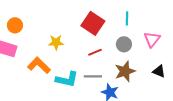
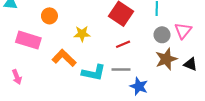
orange circle: (15, 25) -> (49, 16), moved
gray circle: (124, 44) -> (162, 35), moved
brown star: (125, 71) -> (166, 59), moved

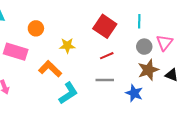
cyan L-shape: (94, 73) -> (68, 93), moved, turned -45
blue star: (139, 86) -> (134, 93), moved

